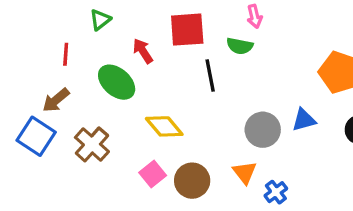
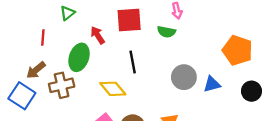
black line: (210, 76) -> (133, 62), moved
green ellipse: (117, 82) -> (79, 57), turned 68
gray circle: (263, 130) -> (184, 77), moved
brown cross: (92, 144) -> (62, 85), moved, turned 35

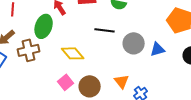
black line: (133, 62) -> (105, 30), moved, turned -72

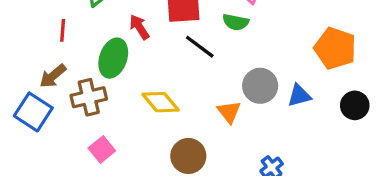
black line: (105, 30) -> (200, 47), moved, turned 30
orange triangle: (122, 81) -> (229, 112), moved
pink square: (66, 82) -> (102, 149), moved

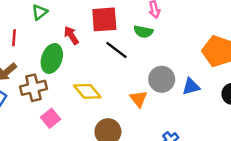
pink square: (102, 149) -> (51, 118), moved

